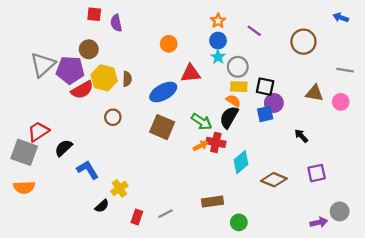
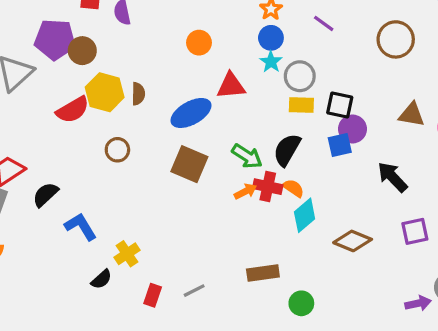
purple pentagon: (70, 70) -> (55, 39), moved
orange semicircle: (233, 101) -> (293, 188), moved
black arrow: (301, 136) -> (392, 177), size x1.5

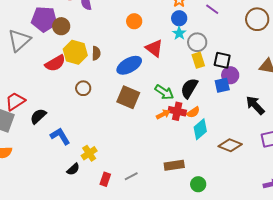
red triangle: (231, 86) -> (154, 48), turned 42
yellow rectangle: (301, 105) -> (198, 60), turned 70
orange semicircle: (293, 188) -> (193, 112), turned 112

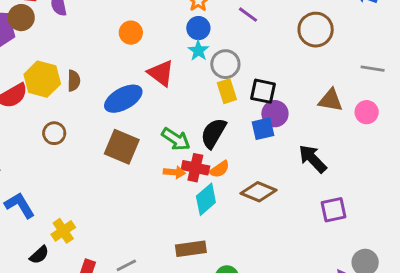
brown circle: (61, 26) -> (21, 18), moved
orange arrow: (163, 114) -> (174, 172), turned 32
cyan diamond: (200, 129) -> (206, 199), moved
brown diamond: (230, 145) -> (258, 192), moved

